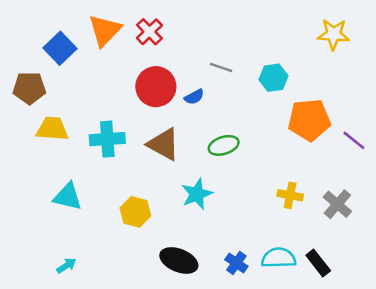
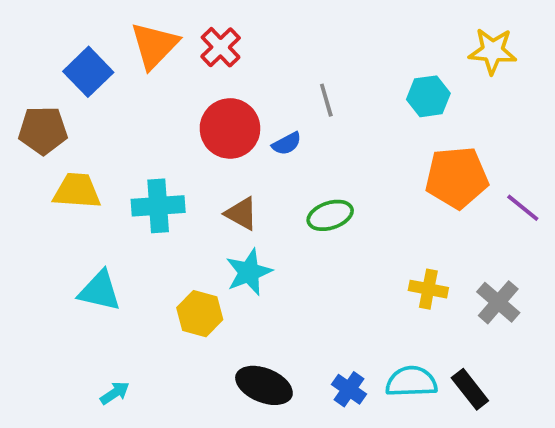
gray line: (221, 67) -> (326, 100), turned 55
cyan hexagon: (273, 78) -> (428, 96), moved
brown triangle: (164, 144) -> (241, 213), size x0.7
cyan star: (197, 194) -> (249, 272), moved
cyan arrow: (66, 266) -> (115, 393), moved

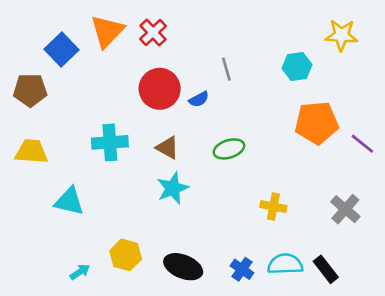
yellow trapezoid: (77, 191) -> (31, 152), moved
yellow cross: (428, 289) -> (273, 207), moved
yellow hexagon: (200, 314) -> (126, 255), moved

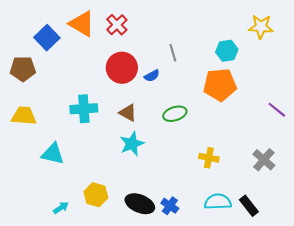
orange triangle: (107, 31) -> (82, 24), turned -44
orange pentagon: (317, 123) -> (220, 85), moved
blue cross: (242, 269) -> (170, 206), moved

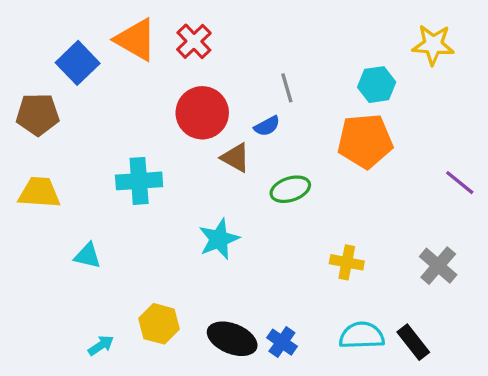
blue semicircle: (152, 76) -> (267, 126), moved
brown triangle: (128, 113) -> (235, 158), moved
cyan triangle: (53, 154) -> (88, 256), size x0.7

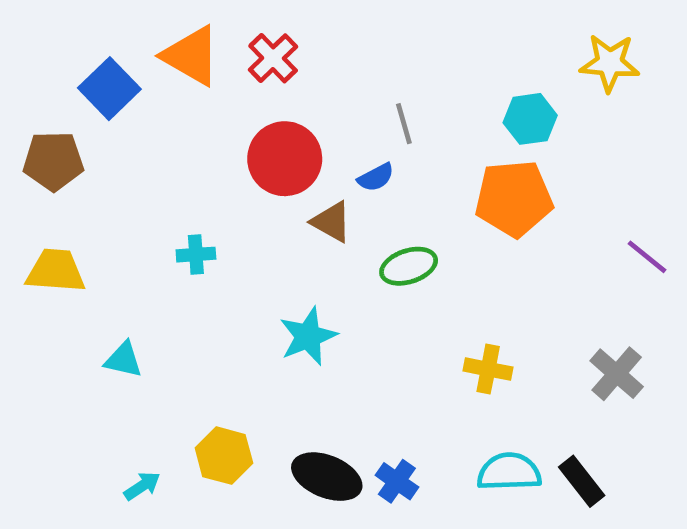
cyan cross: (139, 181) -> (196, 255), size x0.6

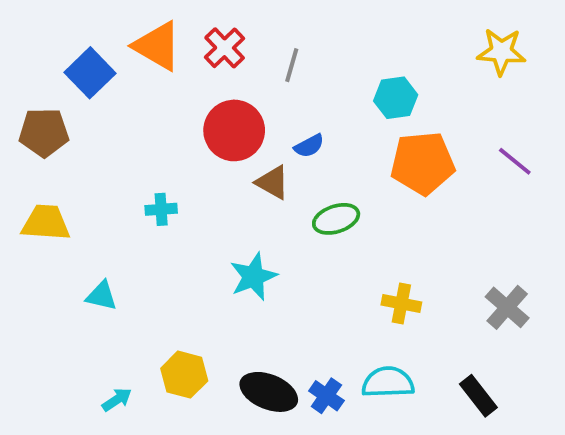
cyan hexagon: (530, 119) -> (396, 98), moved
gray line: (404, 124) -> (292, 65), moved, turned 32
purple line: (647, 257) -> (515, 161), moved
cyan semicircle: (509, 472) -> (388, 382), moved

